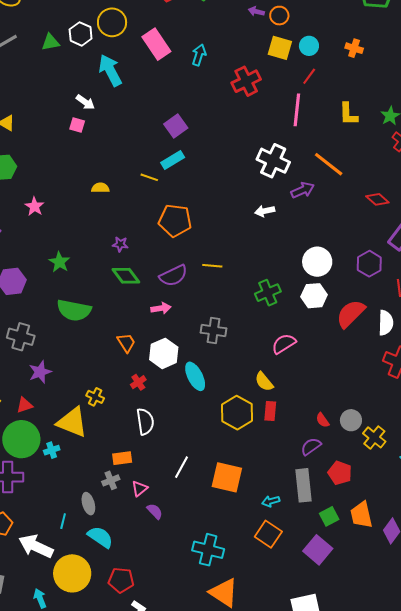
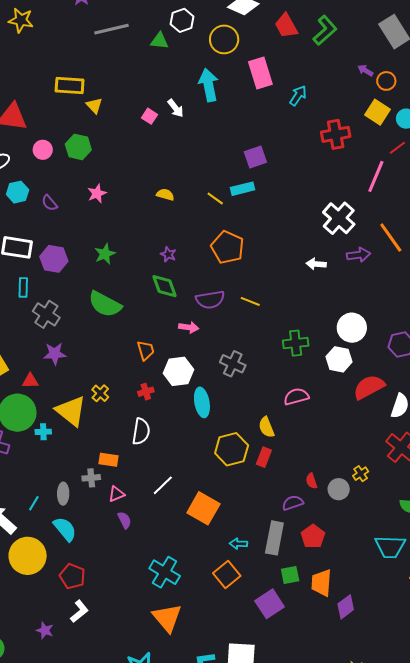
white hexagon: (81, 34) -> (182, 20), moved
pink square: (77, 125) -> (149, 116), moved
yellow cross: (374, 437) -> (361, 474), moved, size x0.7

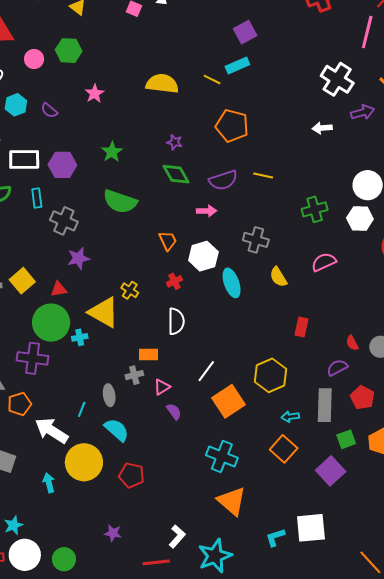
yellow semicircle: (165, 195) -> (162, 84), size x1.8
yellow semicircle: (266, 427) -> (278, 277), moved
yellow hexagon: (232, 449) -> (270, 375), moved
orange square: (203, 508) -> (229, 401), moved, turned 36
white L-shape: (79, 611) -> (177, 536), moved

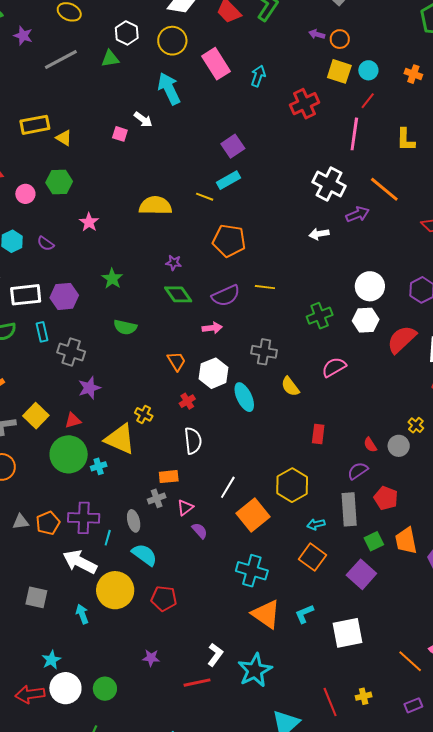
green semicircle: (120, 202) -> (125, 327), size x0.7
purple cross: (33, 358) -> (84, 518), moved
orange pentagon: (19, 404) -> (48, 523), moved
cyan L-shape: (275, 537) -> (304, 614), moved

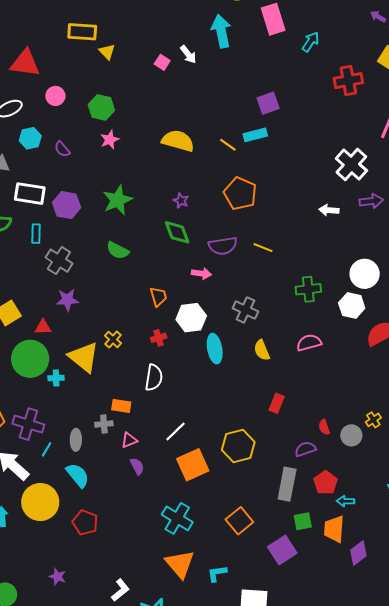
green hexagon: (59, 182) -> (101, 107), moved
green star: (112, 278) -> (118, 200), size x1.4
cyan arrow: (316, 524) -> (345, 501), moved

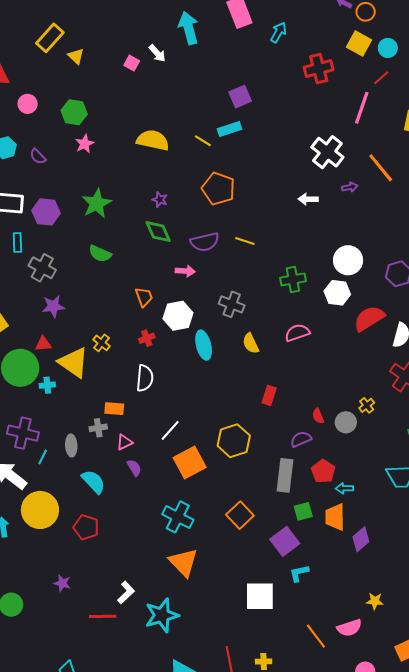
yellow rectangle: (82, 32) -> (50, 38), turned -48
purple arrow: (371, 201) -> (350, 187), size x0.7
red triangle: (43, 327) -> (43, 344), moved
cyan semicircle: (78, 475) -> (93, 482), moved
cyan L-shape: (217, 573) -> (299, 573), moved

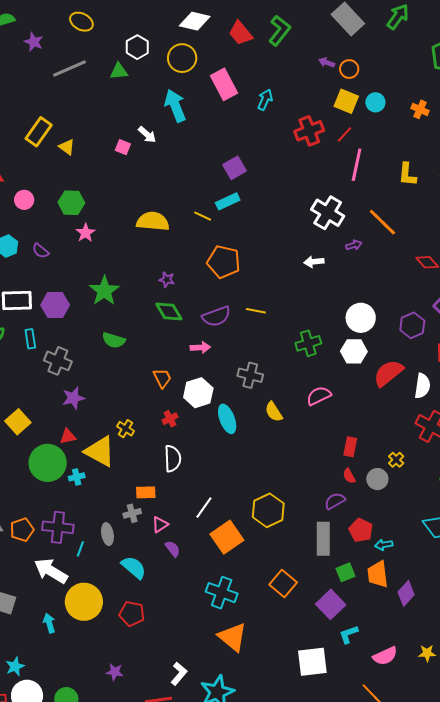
red line: (381, 78) -> (345, 134), moved
red rectangle: (269, 395) -> (350, 447), moved
pink semicircle: (349, 628) -> (385, 656), moved

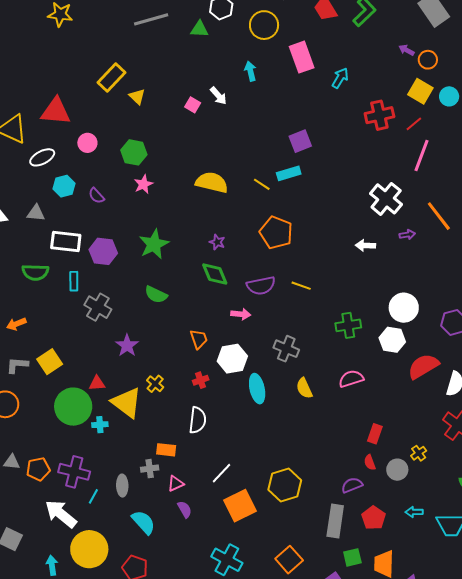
cyan arrow: (175, 106) -> (250, 71), size x0.6
purple star: (73, 398) -> (127, 345), moved, turned -30
cyan arrow: (384, 545) -> (414, 512), moved

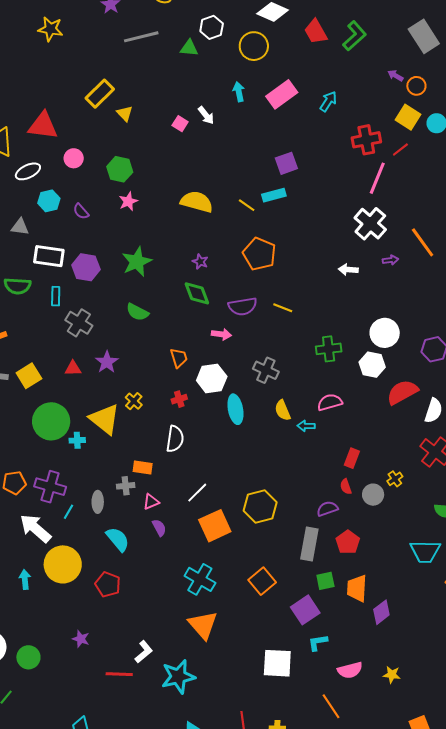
pink rectangle: (302, 57) -> (282, 94), moved, turned 72
pink line: (421, 156) -> (377, 178), moved
red triangle: (97, 383) -> (73, 368), moved
cyan arrow: (414, 512) -> (306, 426), moved

